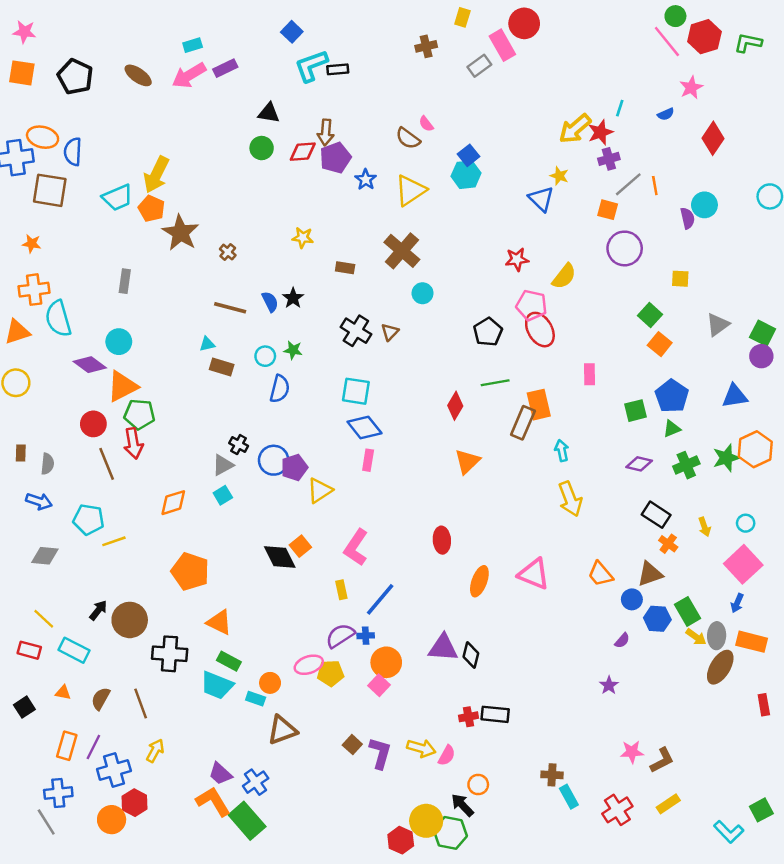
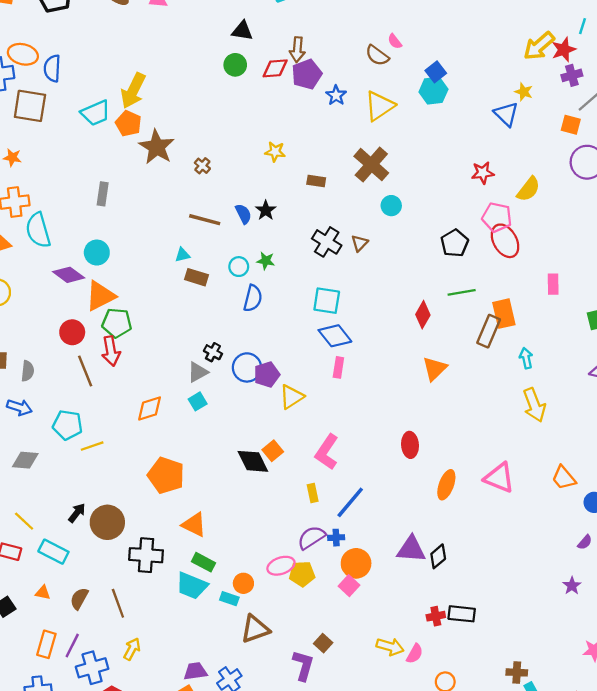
black diamond: (471, 655) -> (438, 556), turned 35
purple L-shape: (380, 753) -> (303, 665), moved
purple trapezoid: (220, 774) -> (195, 671), turned 130

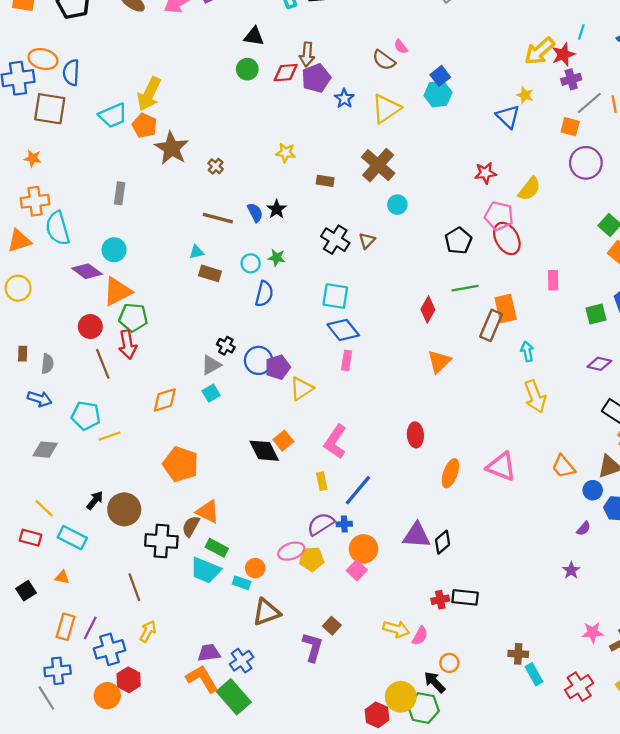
brown semicircle: (79, 599) -> (191, 526), moved

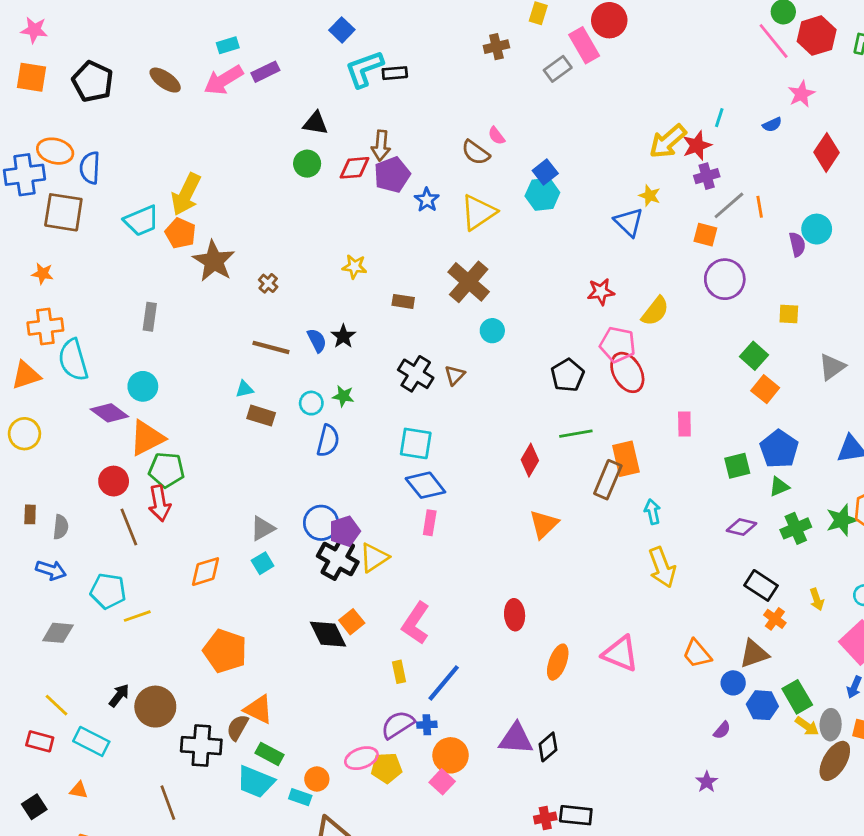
black cross: (226, 346) -> (338, 559), moved, size x1.8

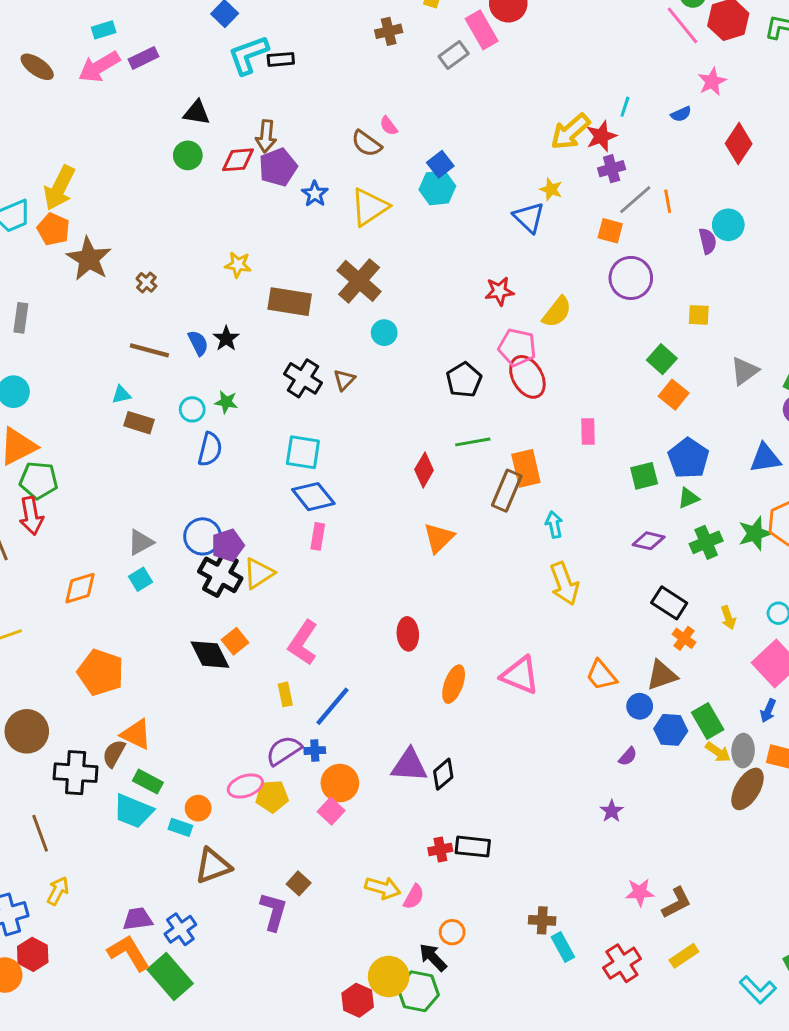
brown rectangle: (403, 301) -> (290, 302), size x1.8

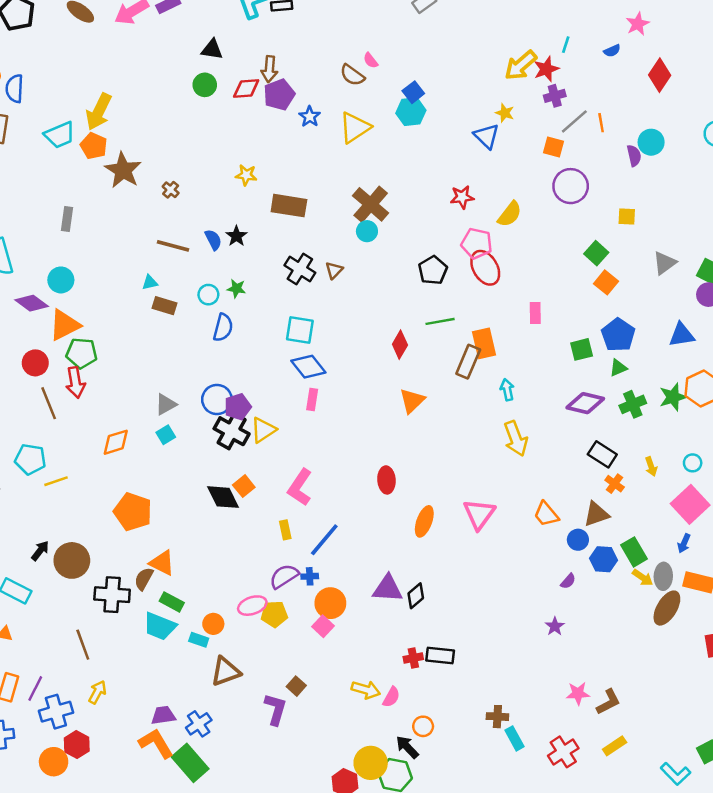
brown cross: (359, 281) -> (371, 204), moved
purple diamond: (649, 541) -> (585, 403), size x1.4
pink triangle: (520, 675) -> (479, 514), turned 44

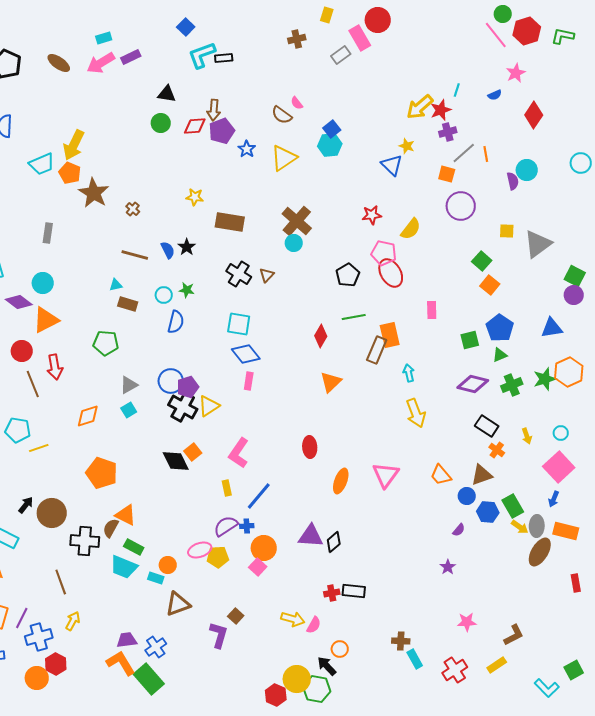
gray triangle: (665, 263) -> (538, 244), moved, size x1.4
green pentagon: (82, 353) -> (106, 343), moved
brown L-shape: (608, 702) -> (514, 635), moved

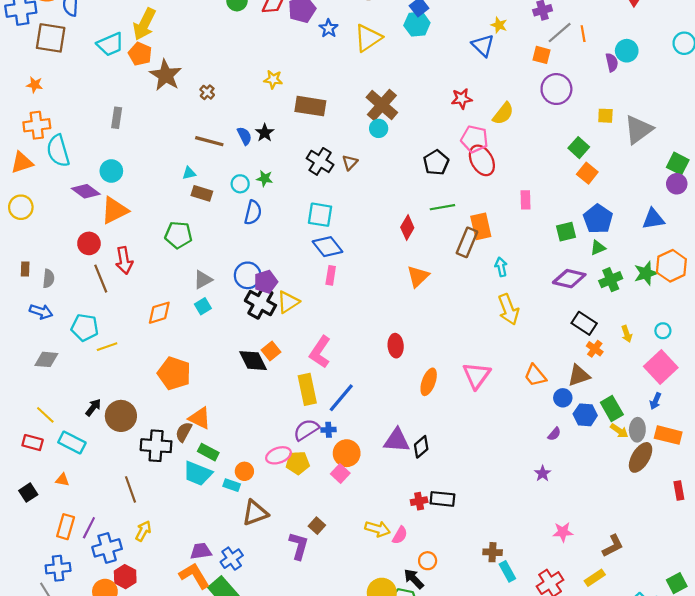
yellow rectangle: (227, 488) -> (307, 389), size x1.8

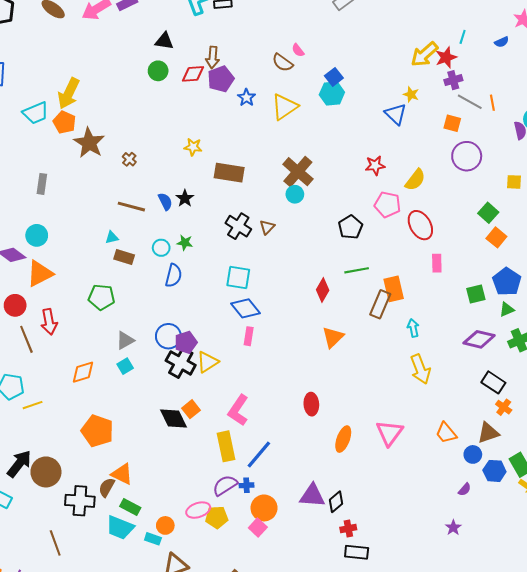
gray line: (560, 33) -> (470, 102), turned 70
red ellipse: (482, 160) -> (420, 225), moved
black arrow: (93, 407) -> (19, 464), size x1.6
red cross: (419, 501) -> (348, 529), moved

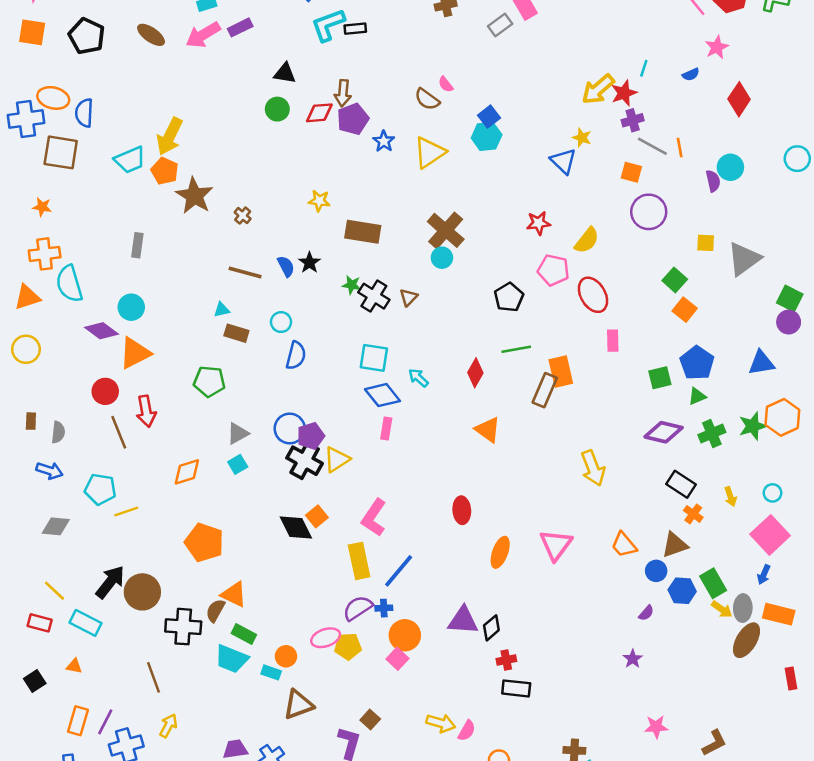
green star: (185, 243) -> (352, 285), moved
cyan arrow: (413, 328) -> (418, 378), moved, turned -36
orange triangle: (333, 337) -> (488, 430), turned -40

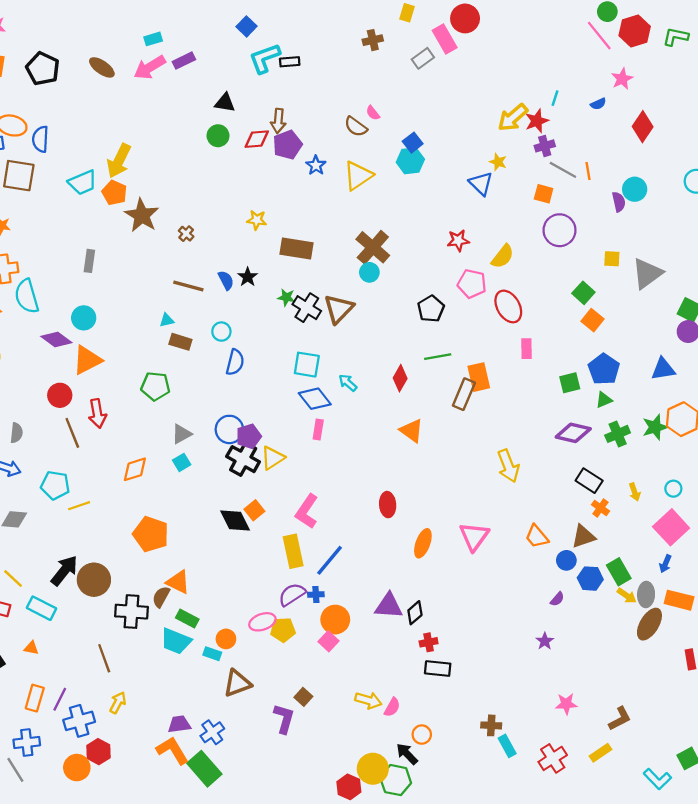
brown triangle: (409, 297) -> (339, 309), size x1.8

